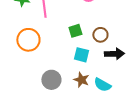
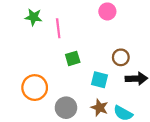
green square: (75, 31) -> (73, 58), moved
orange circle: (28, 40) -> (35, 88), moved

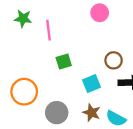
cyan square: (100, 80) -> (92, 84), turned -36

